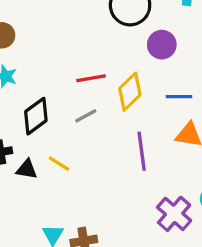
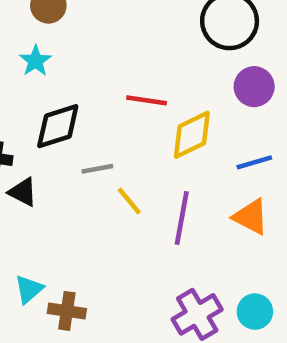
blue line: (179, 97) -> (254, 162), turned -35
gray line: (86, 116) -> (97, 169), moved
yellow line: (59, 164) -> (129, 201), moved

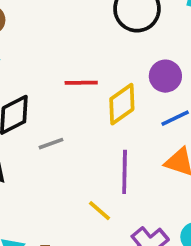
purple circle: (254, 87) -> (165, 76), moved
yellow line: (129, 201) -> (100, 211), moved

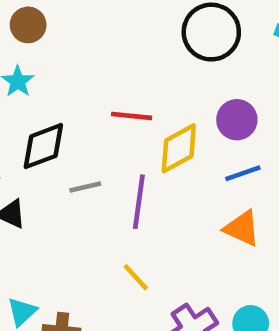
purple line: (125, 172) -> (139, 202), moved

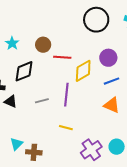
brown circle: (28, 25) -> (43, 45), moved
gray line: (85, 187) -> (42, 101), moved
yellow line: (136, 277) -> (66, 128), turned -32

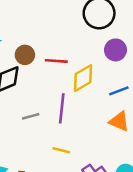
brown circle: (43, 45) -> (25, 55), moved
purple circle: (108, 58) -> (115, 50), moved

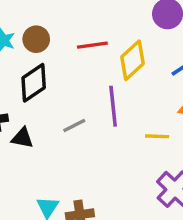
brown circle: (25, 55) -> (36, 39), moved
yellow line: (61, 150) -> (157, 136), moved

